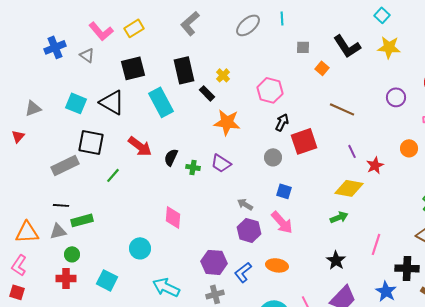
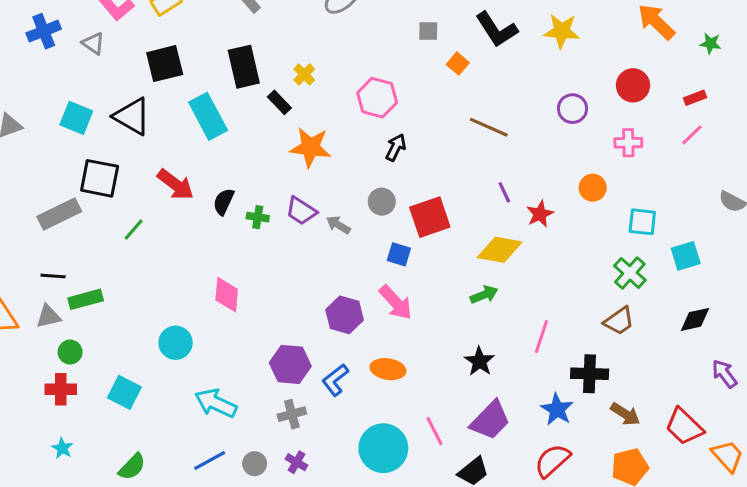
red square: (304, 141) -> (430, 217), moved
gray arrow: (245, 204) -> (338, 225), moved

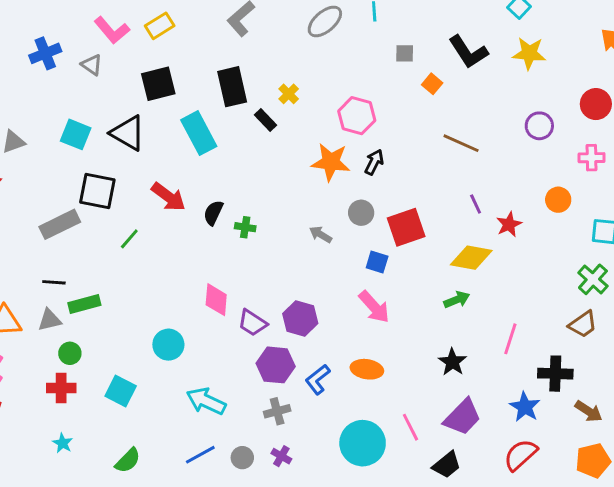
orange star: (310, 147) -> (331, 162), moved
purple trapezoid: (301, 211) -> (252, 323), moved
purple hexagon: (345, 315) -> (300, 319), moved

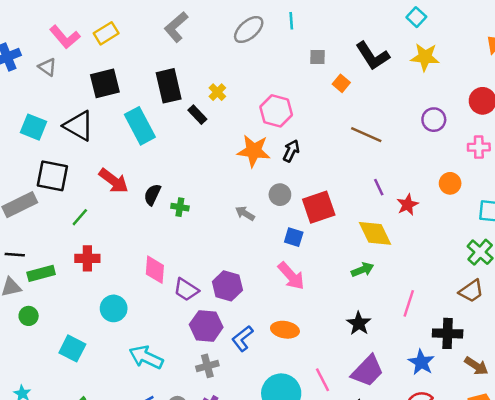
yellow diamond: (471, 258) -> (375, 233), turned 54
red cross: (61, 388) -> (87, 258), moved

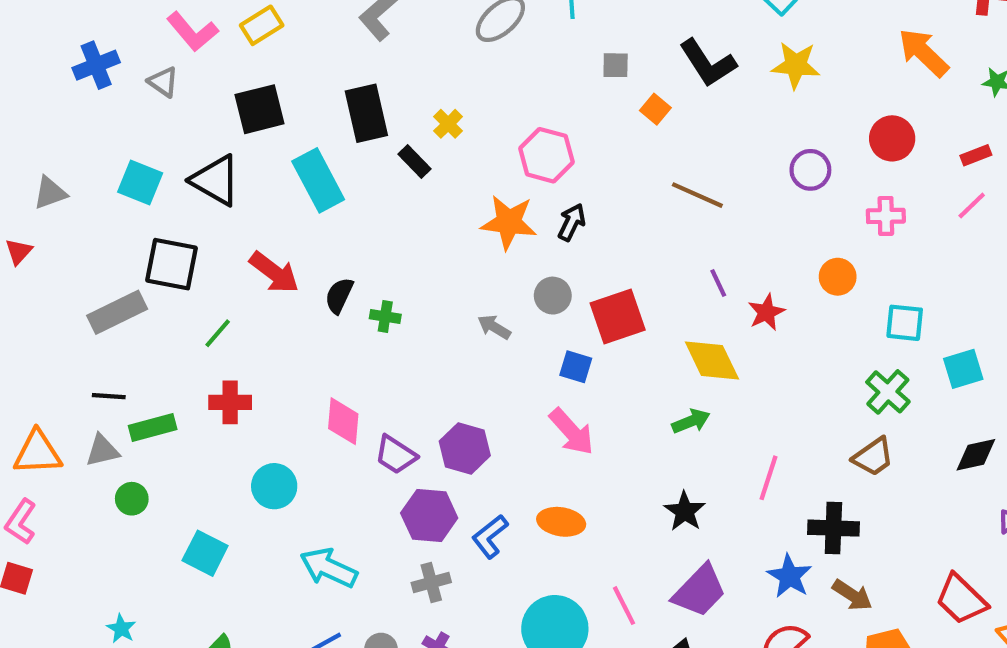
brown arrow: (476, 366) -> (852, 595), moved

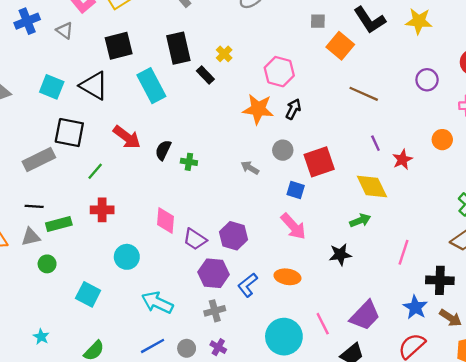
orange square: (655, 109) -> (340, 46), size x1.6
black star: (685, 511) -> (340, 255), moved, turned 30

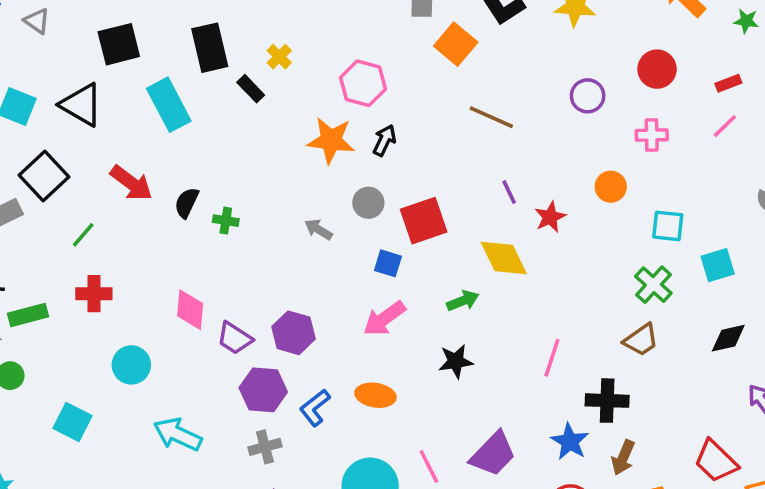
black square: (69, 133) -> (44, 176), turned 36
green arrow: (360, 220) -> (463, 301), moved
pink arrow: (293, 226) -> (384, 319), turned 96
brown arrow: (450, 318) -> (623, 458), turned 80

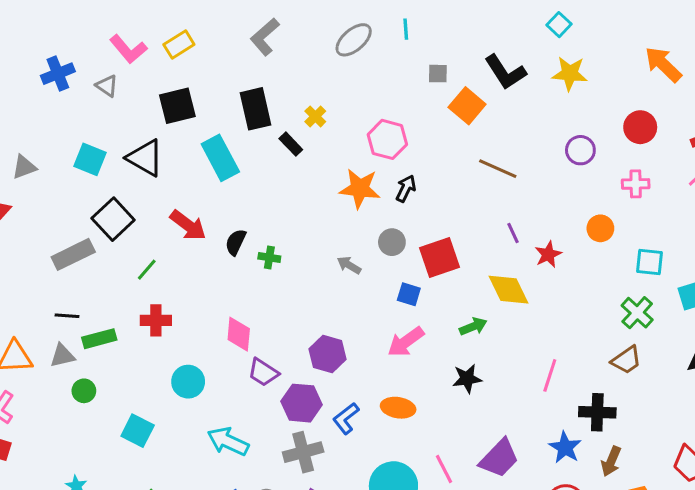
purple trapezoid: (235, 338) -> (263, 372), moved
gray cross: (265, 447) -> (303, 452), size x1.4

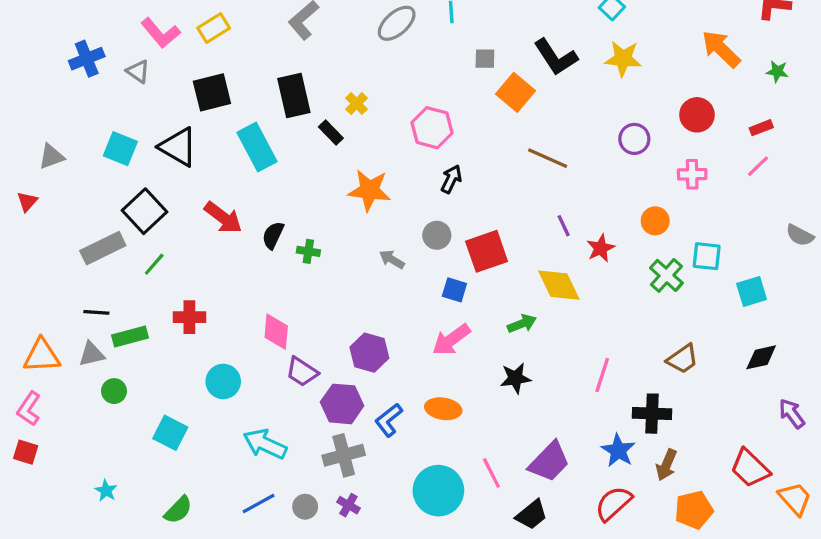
orange star: (360, 189) -> (369, 190), moved
green line: (147, 270) -> (154, 264), moved
green cross: (637, 313) -> (666, 275), moved

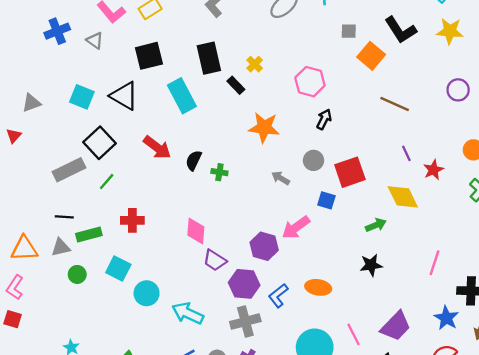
pink arrow: (451, 340) -> (296, 227), moved
cyan circle: (223, 381) -> (147, 293), moved
cyan square: (170, 433) -> (118, 269), moved

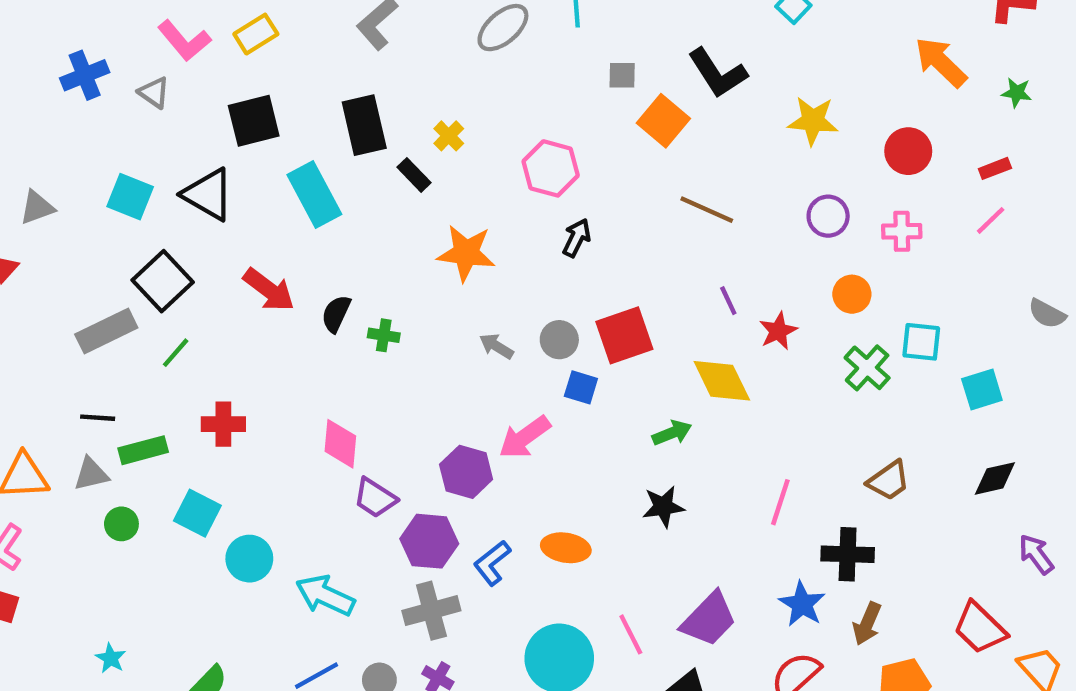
yellow star: (450, 31) -> (813, 121), moved
purple circle: (458, 90) -> (828, 216), moved
gray circle: (313, 160) -> (559, 340), moved

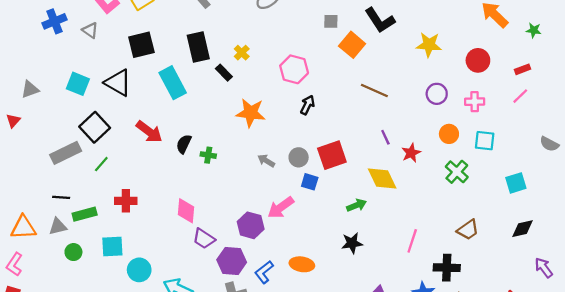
cyan square: (921, 342) -> (485, 141), moved
cyan square: (197, 513) -> (112, 246), turned -30

